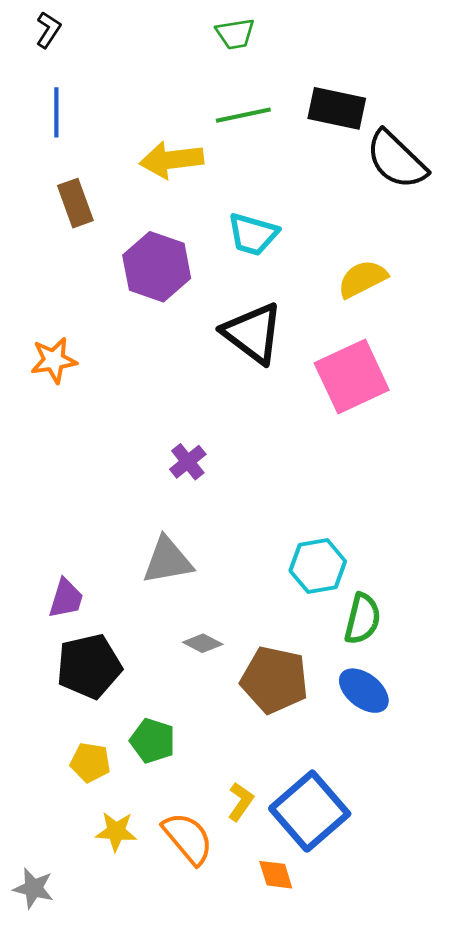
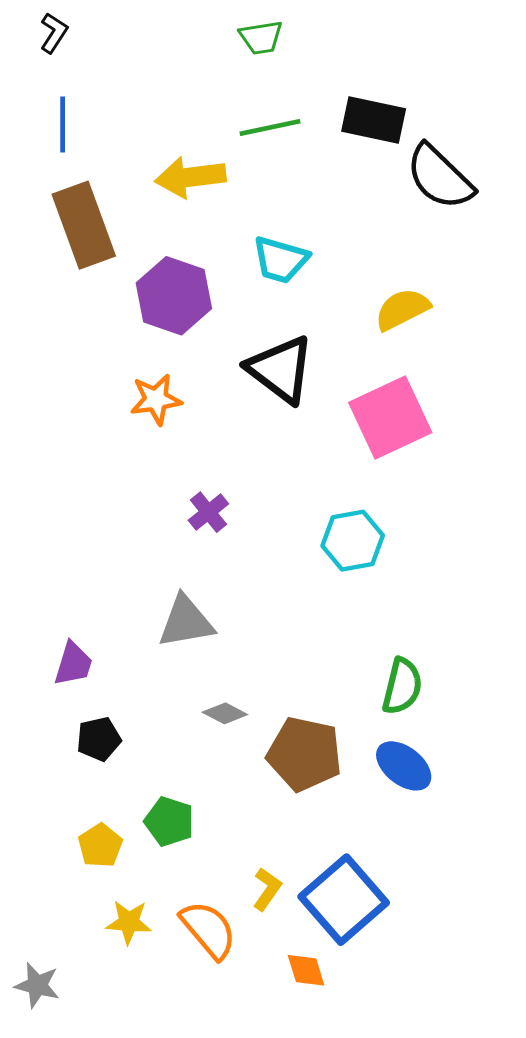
brown rectangle: (75, 203) -> (84, 225), size x1.6
orange star: (54, 360) -> (156, 399), moved
cyan hexagon: (318, 566) -> (353, 541), moved
black pentagon: (89, 666) -> (99, 739), size x0.6
yellow pentagon: (90, 762) -> (100, 846), turned 30

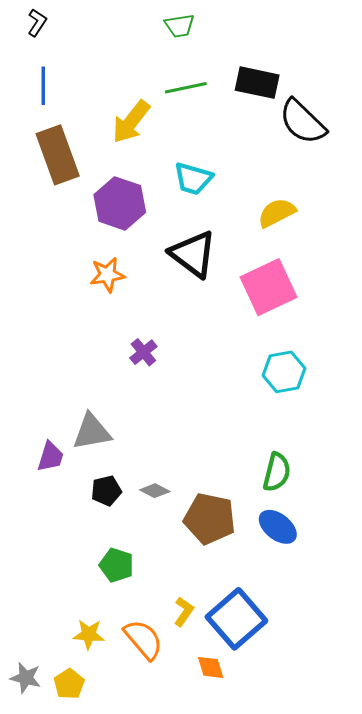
yellow arrow: (190, 177) -> (131, 122), turned -45
cyan hexagon: (353, 541) -> (284, 372), moved
gray triangle: (186, 622) -> (92, 432), moved
black pentagon: (99, 739) -> (106, 491), moved
yellow pentagon: (100, 846) -> (69, 684), moved

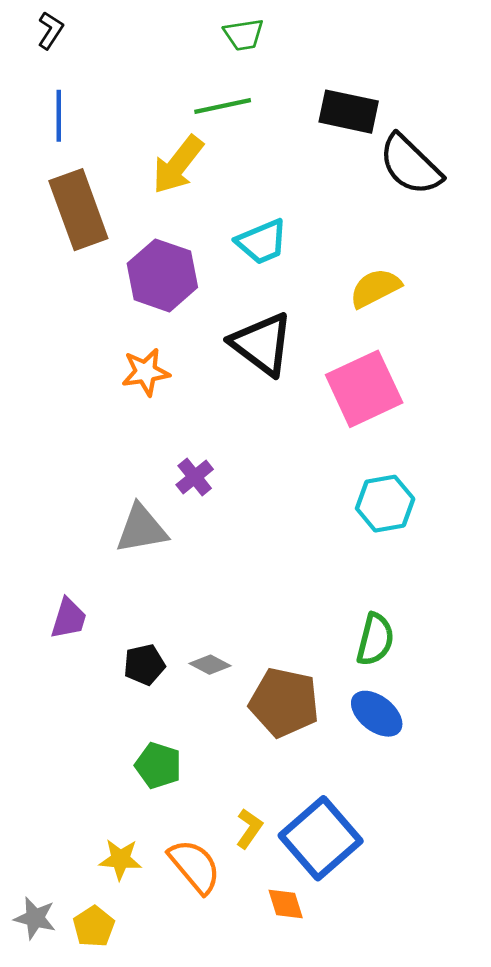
green line: (186, 88) -> (223, 106), moved
cyan trapezoid: (193, 179) -> (262, 242), turned -39
gray triangle: (92, 432) -> (141, 529), moved

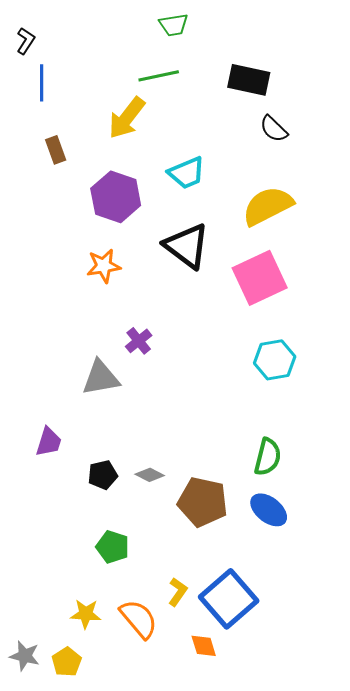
black L-shape: (50, 30) -> (26, 41), moved
black semicircle: (410, 165) -> (274, 129), moved, size x0.6
brown rectangle: (78, 210) -> (56, 150), size x0.5
yellow semicircle: (375, 288) -> (268, 206), size x1.4

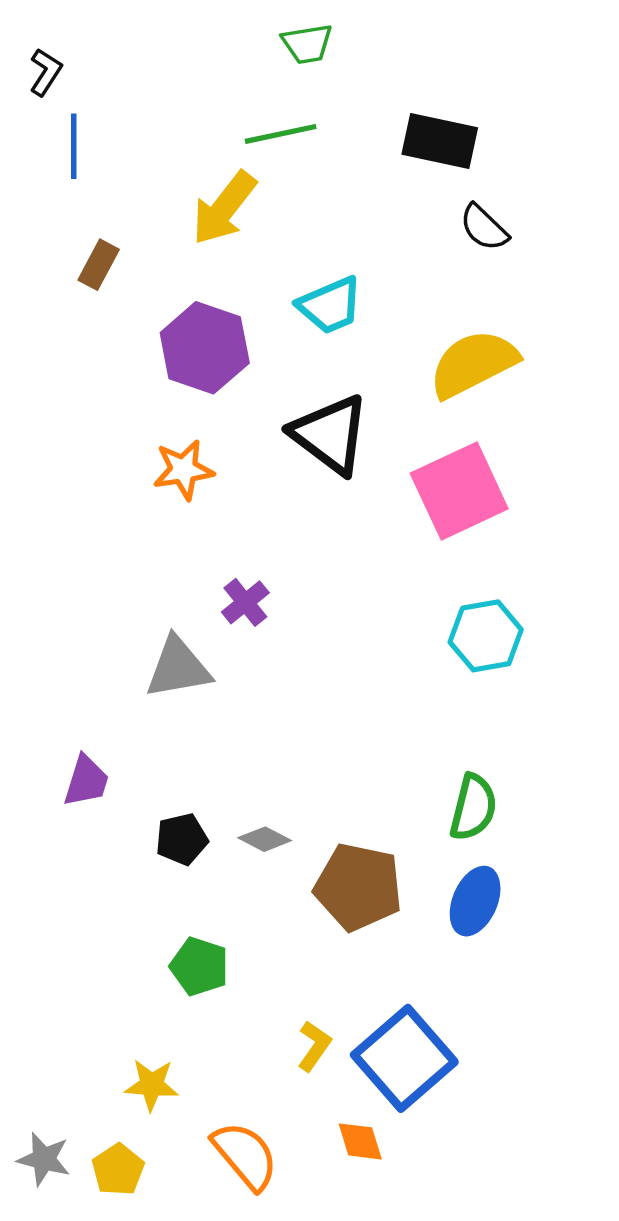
brown rectangle: (56, 150) -> (99, 265), turned 48
blue ellipse: (269, 510) -> (475, 901), turned 75
orange semicircle: (139, 619) -> (245, 1156), moved

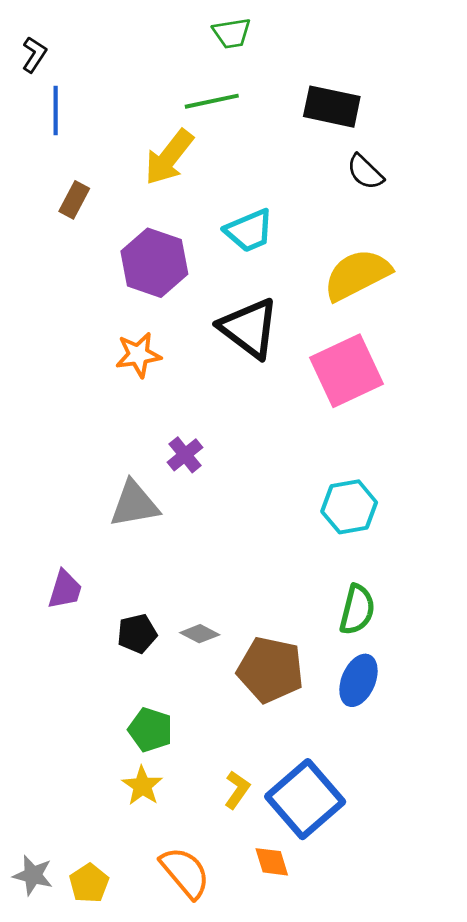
cyan hexagon: (486, 636) -> (349, 507), moved
yellow star: (152, 1085) -> (142, 786), moved, turned 30

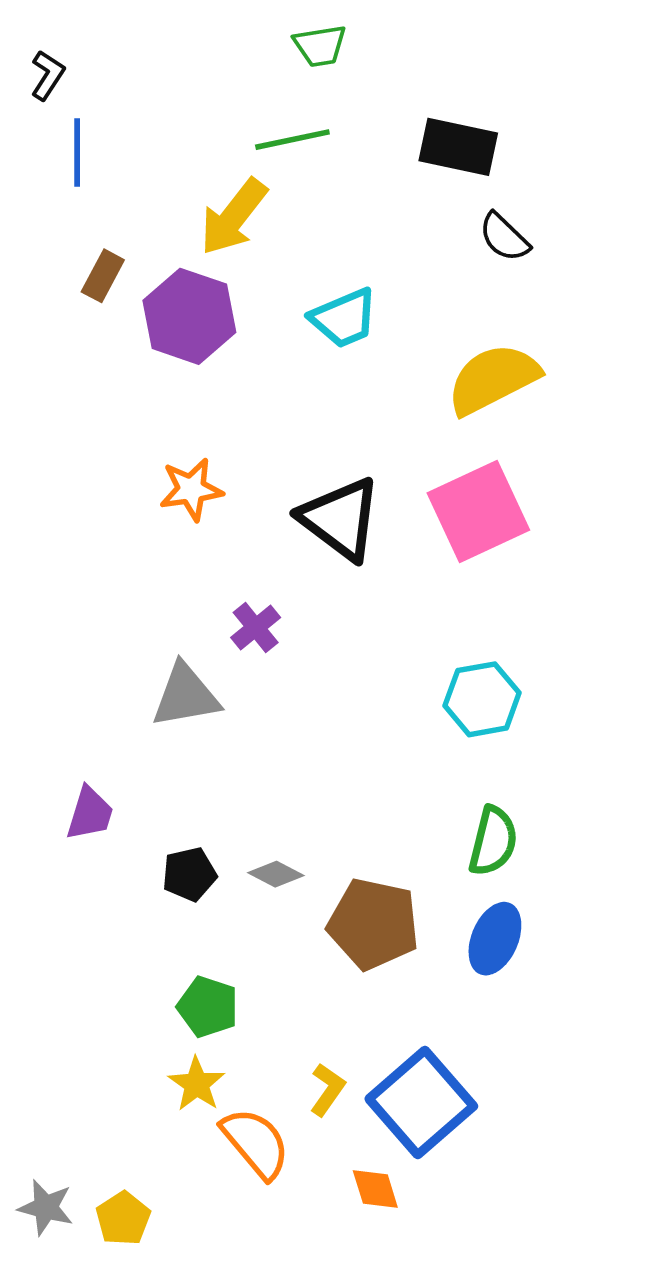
purple hexagon: (154, 263) -> (189, 316), moved
black triangle: (249, 328) -> (340, 519), moved
orange semicircle: (185, 873) -> (256, 1143), moved

